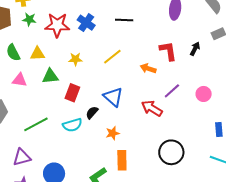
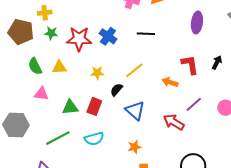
green triangle: (50, 76) -> (70, 107), moved
black semicircle: (92, 113) -> (116, 90), moved

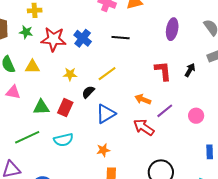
yellow cross: (45, 13) -> (35, 10), moved
orange arrow: (170, 82) -> (143, 99), moved
blue triangle: (135, 111) -> (106, 114), turned 45

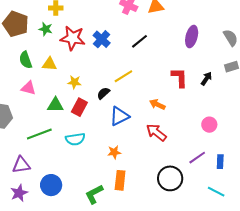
black line: (121, 38) -> (140, 41), turned -48
yellow star: (70, 74) -> (74, 82), moved
purple line: (165, 111) -> (197, 158), moved

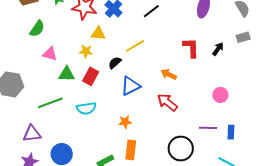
green semicircle: (26, 60) -> (37, 29), turned -126
yellow triangle: (50, 64) -> (98, 33), moved
pink triangle: (28, 88) -> (50, 54), moved
purple line: (197, 158) -> (208, 128), turned 36

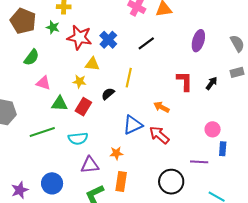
yellow line: (135, 46) -> (129, 78), turned -48
blue triangle: (131, 86) -> (133, 125), moved
blue rectangle: (231, 132) -> (223, 149), moved
purple triangle: (32, 134) -> (90, 165), moved

